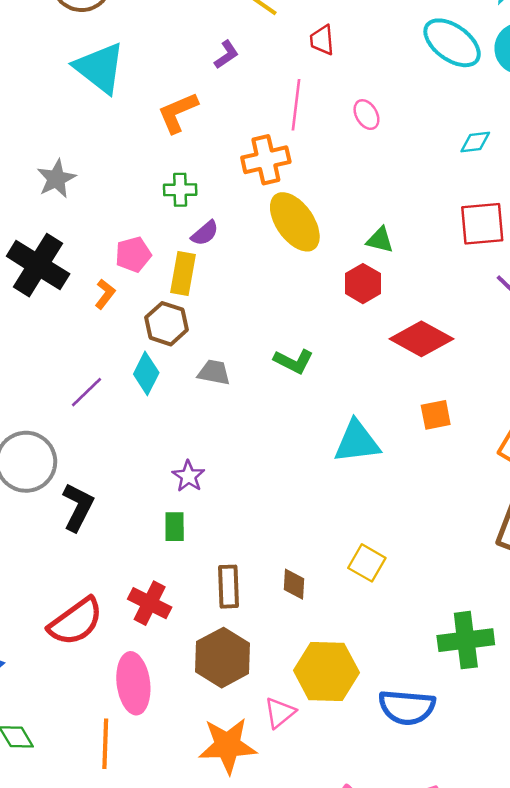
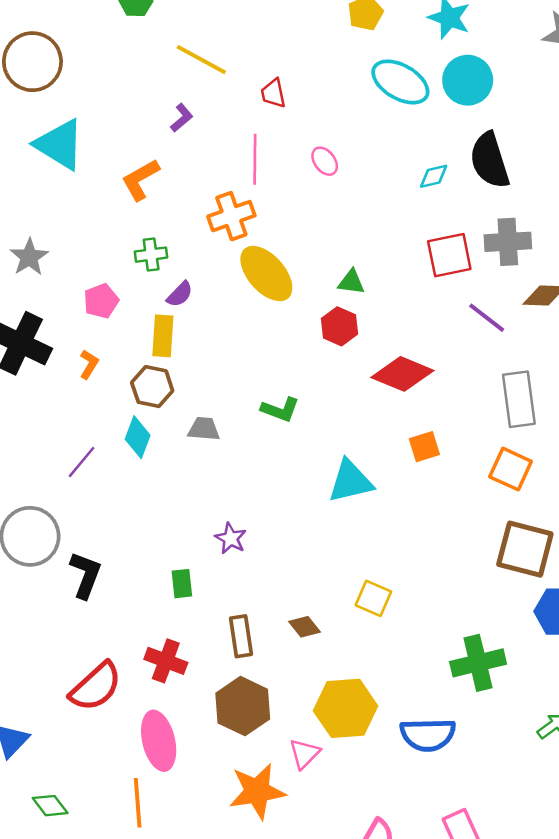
pink pentagon: (133, 254) -> (101, 301), moved
purple star: (188, 476) -> (231, 538), moved
brown diamond: (294, 584) -> (305, 627), turned -36

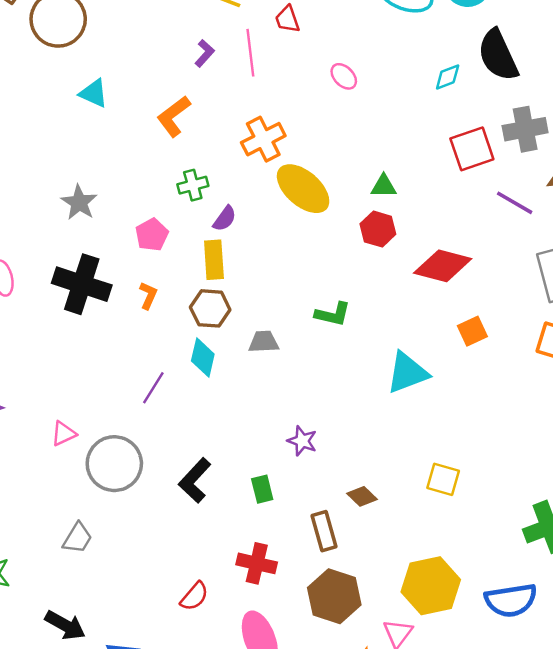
cyan triangle: (60, 144) -> (94, 93), size x0.6
pink line: (255, 159) -> (250, 53), moved
black L-shape: (85, 575) -> (195, 480), moved, turned -150
brown diamond: (305, 627) -> (362, 496), moved
red semicircle: (96, 687) -> (194, 596), size x0.6

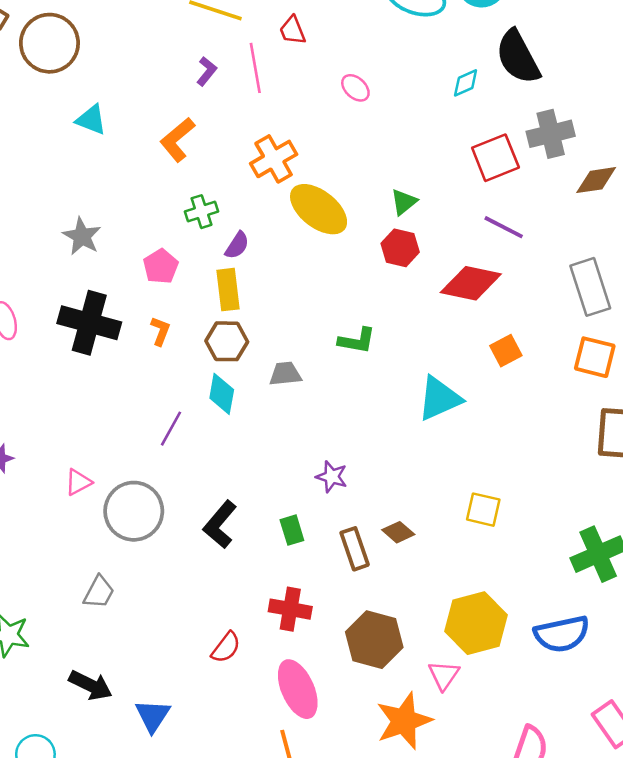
green triangle: (384, 186) -> (404, 202), turned -36
purple line: (515, 203) -> (504, 227), moved
brown rectangle: (324, 531) -> (355, 549), moved

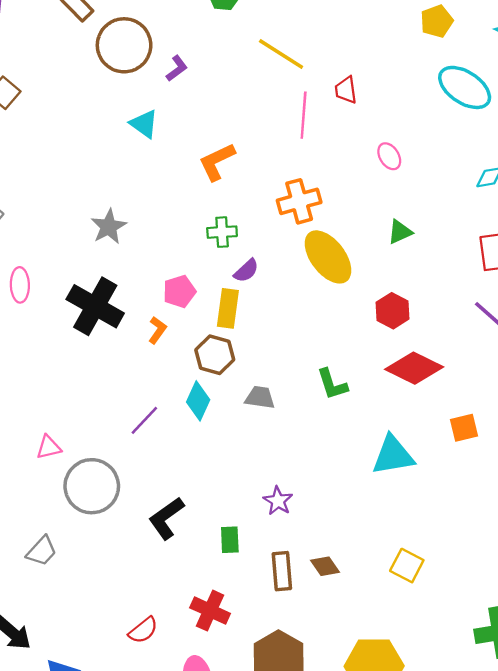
purple L-shape: (207, 71) -> (177, 68), moved
green triangle: (404, 202) -> (400, 232), moved
pink pentagon: (161, 266) -> (179, 292), moved
red diamond: (471, 283) -> (414, 368), moved
green L-shape: (357, 341) -> (332, 384), turned 48

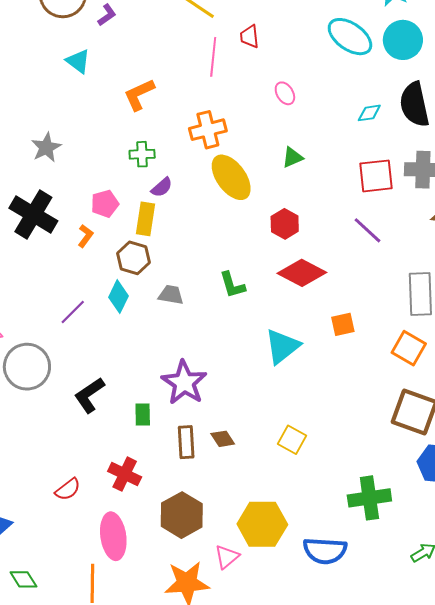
cyan triangle: (393, 455) -> (282, 346), turned -30
purple star: (278, 501) -> (184, 383), size x1.8

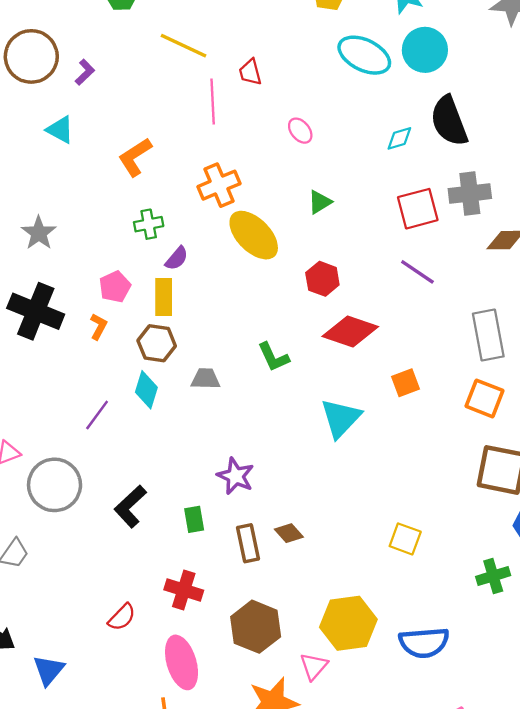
purple star: (184, 383) -> (236, 476), size x0.7
yellow square: (292, 440) -> (405, 539), moved
green cross: (369, 498) -> (493, 576), moved, size x0.7

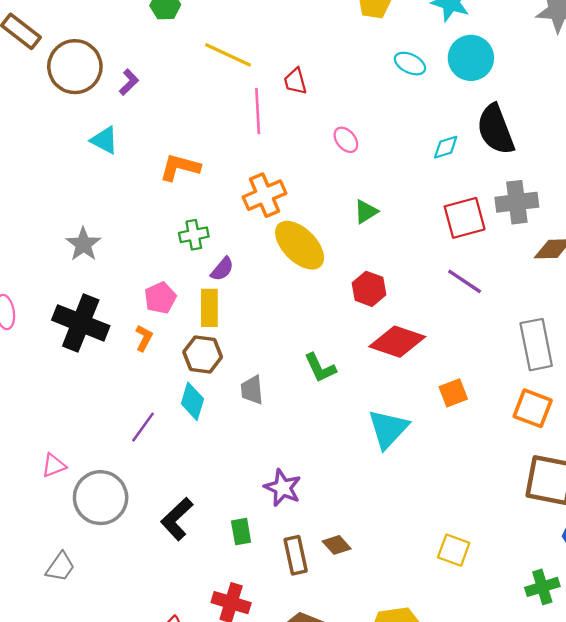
cyan ellipse: (364, 55) -> (410, 64), size x0.6
orange L-shape: (135, 157) -> (180, 167), turned 48
gray trapezoid: (206, 379) -> (252, 390), turned -96

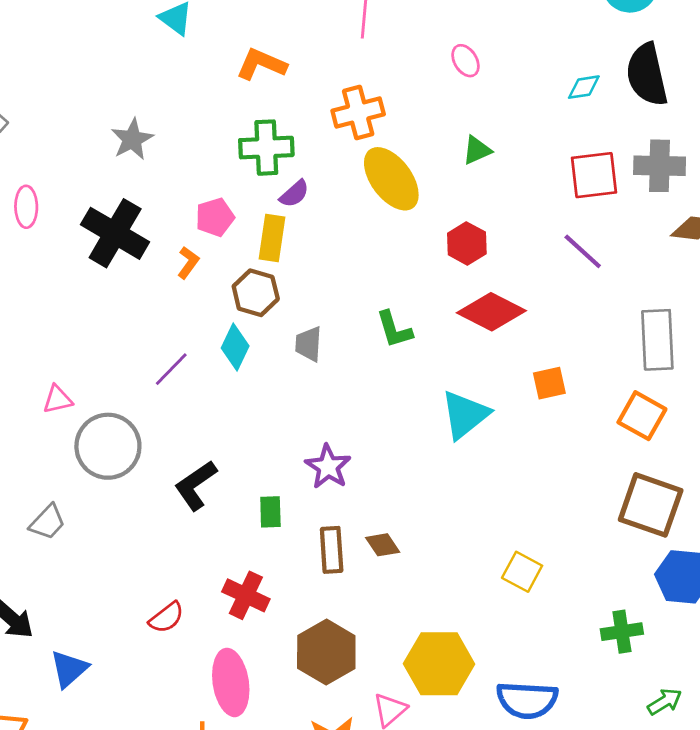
green cross: (194, 235) -> (266, 148), size x1.5

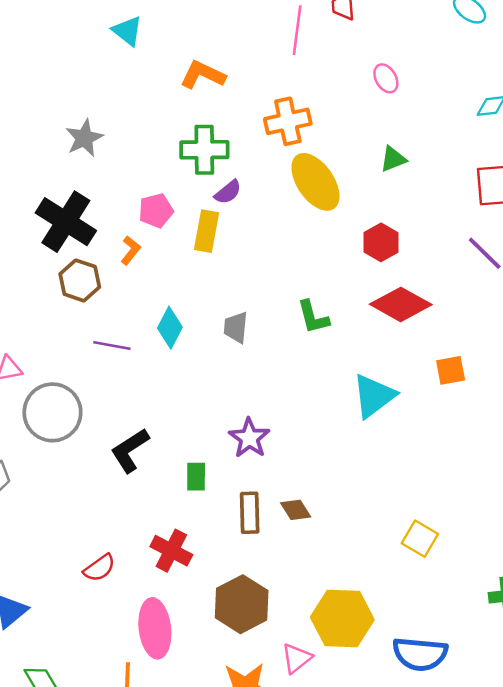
brown hexagon: (256, 293) -> (80, 280), moved
purple line: (171, 369) -> (112, 345), turned 54

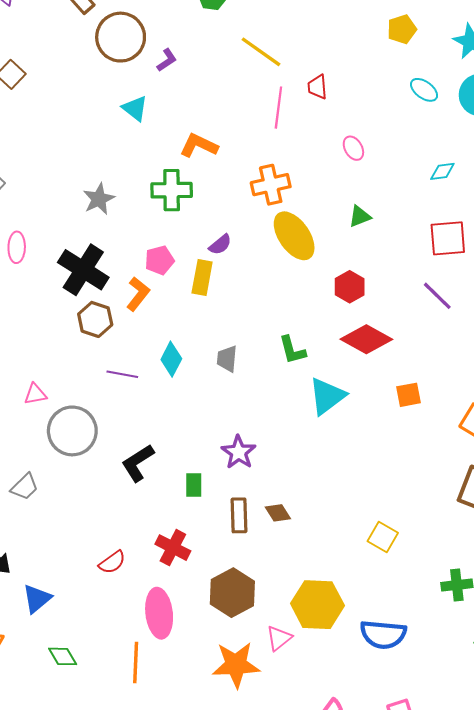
green cross: (204, 150) -> (172, 190), moved
orange L-shape: (131, 250) -> (138, 294), size x1.4
cyan triangle: (374, 396) -> (327, 396), moved

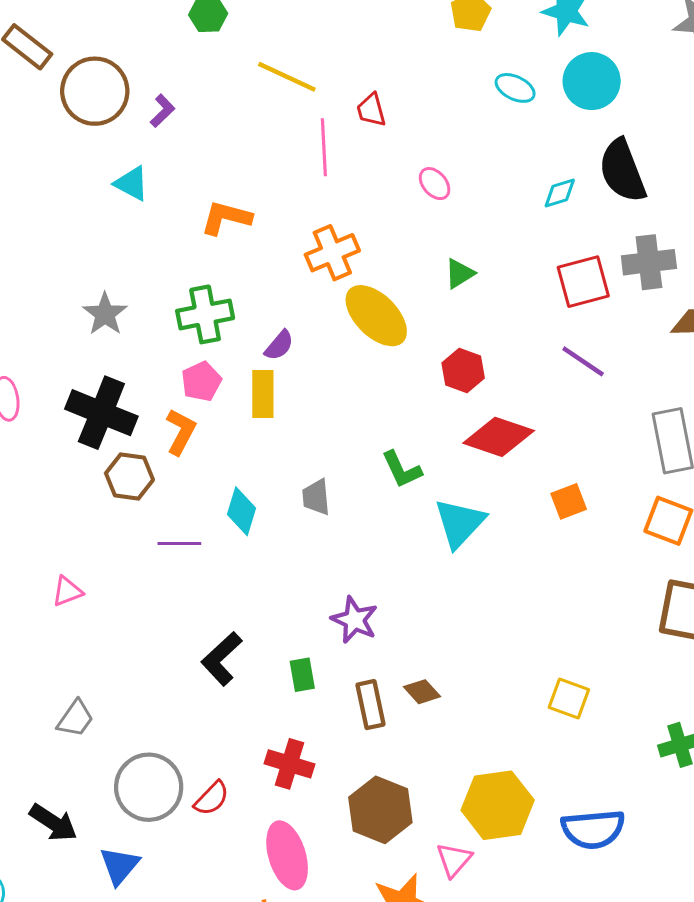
green cross: (172, 190) -> (205, 314), moved
gray circle: (72, 431) -> (149, 787), moved

